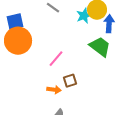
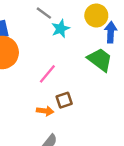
cyan star: (84, 16) -> (61, 29), moved

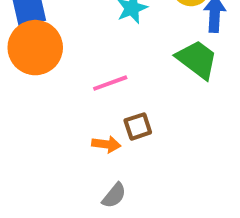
pink line: (47, 74) -> (110, 83), turned 30

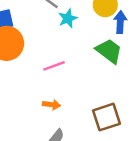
brown square: (138, 126) -> (107, 117), moved, size x1.6

